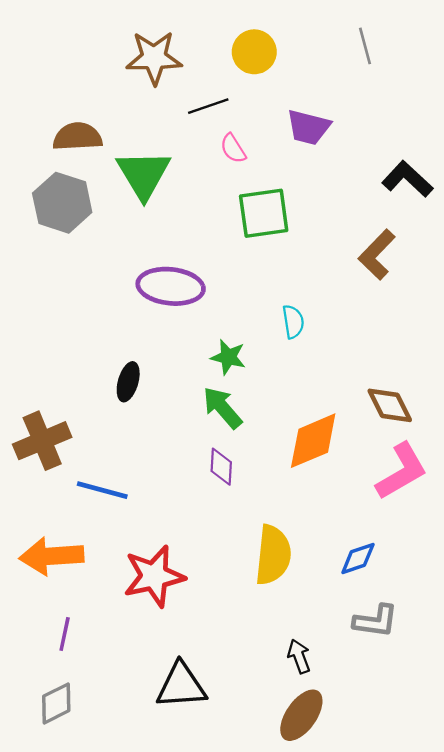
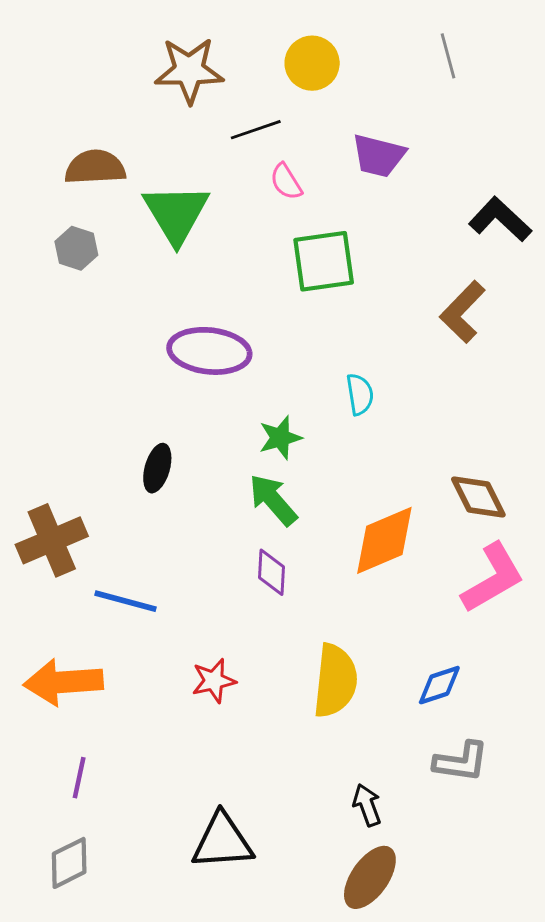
gray hexagon: (62, 203) -> (76, 248), size x0.6
green star: (228, 357) -> (280, 438), turned -30
red star: (154, 576) -> (214, 681), moved, size x0.6

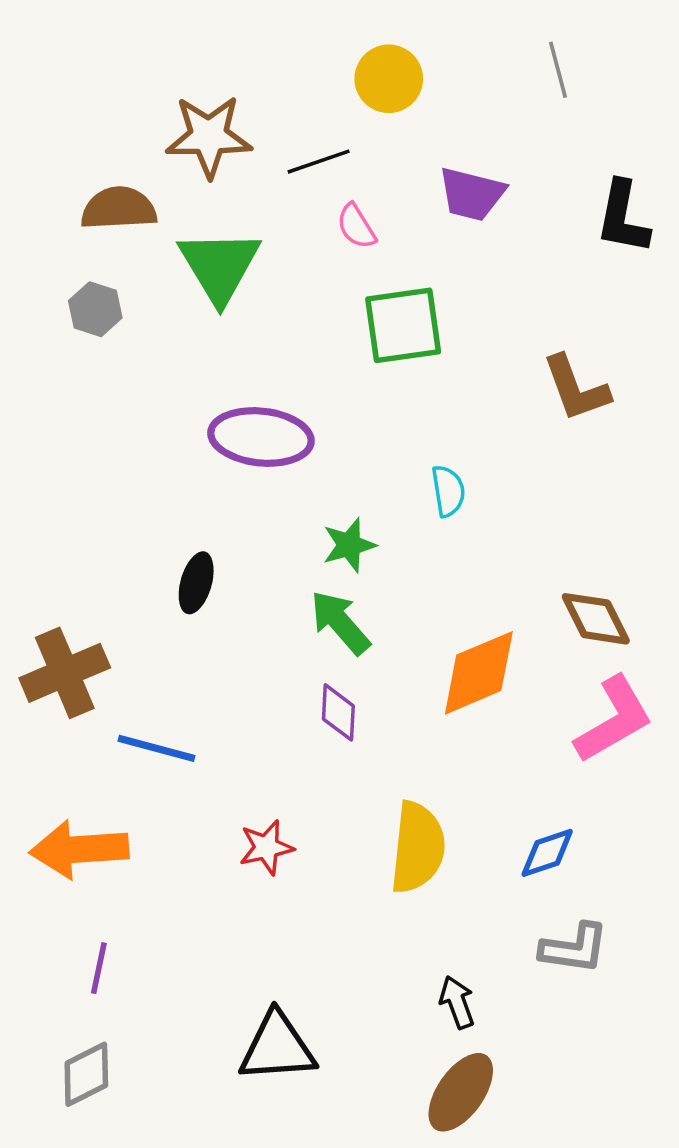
brown star: (189, 70) -> (209, 136), moved
black L-shape: (500, 219) -> (623, 217), moved, turned -122
brown L-shape: (462, 312) -> (576, 388), turned -64

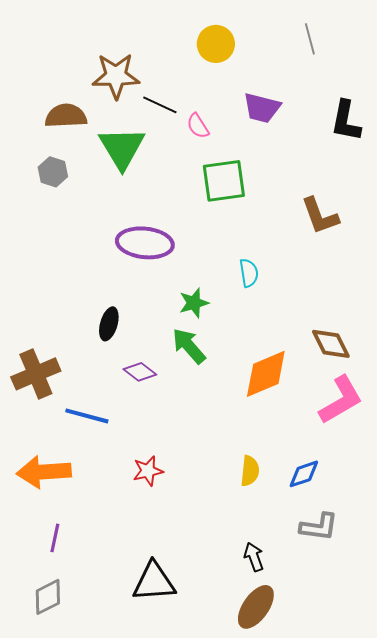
black line: (319, 162) -> (160, 105), moved, turned 44
purple diamond: (338, 712) -> (140, 372), moved, turned -56
yellow semicircle: (418, 847) -> (250, 471), moved, size x0.6

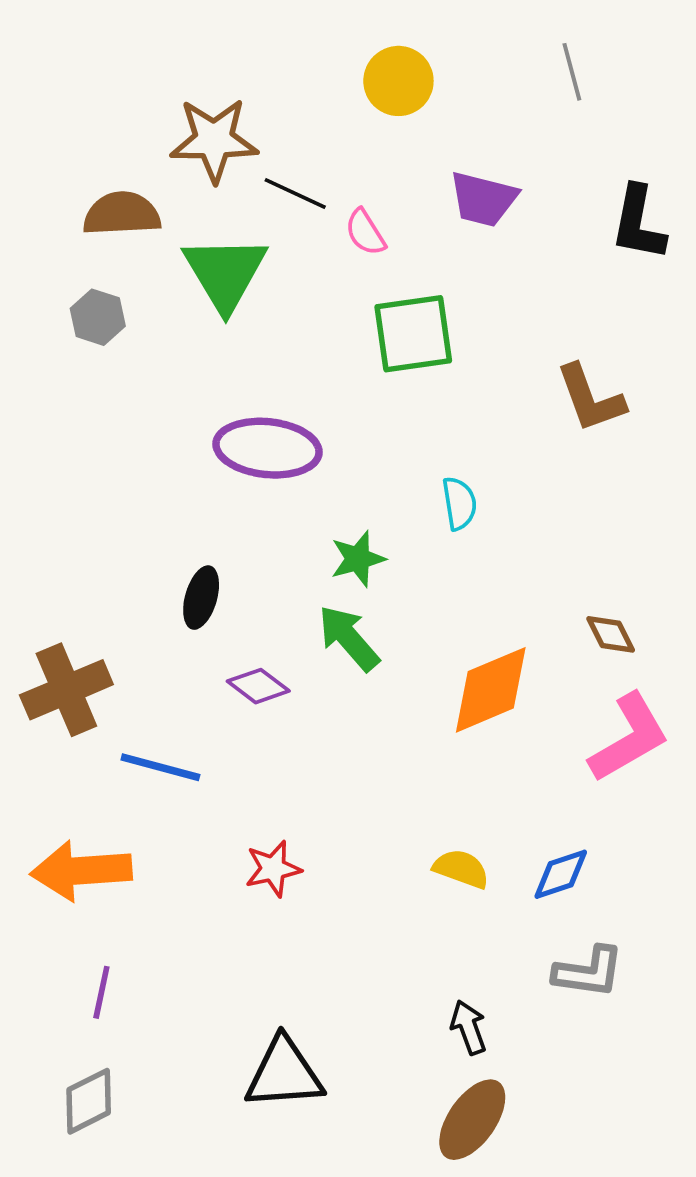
brown diamond: (331, 344) -> (611, 634), size x0.7
yellow semicircle: (250, 471) -> (461, 869), turned -76

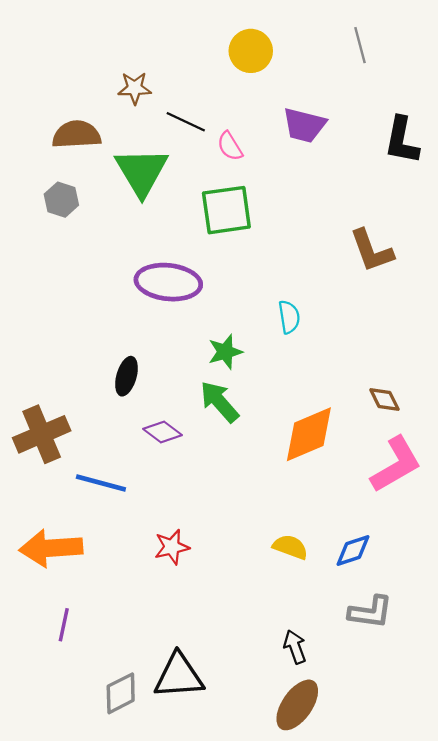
brown star: (214, 140) -> (135, 88), size x0.6
green square: (413, 334) -> (226, 210), moved
gray diamond: (89, 1101) -> (121, 693), moved

